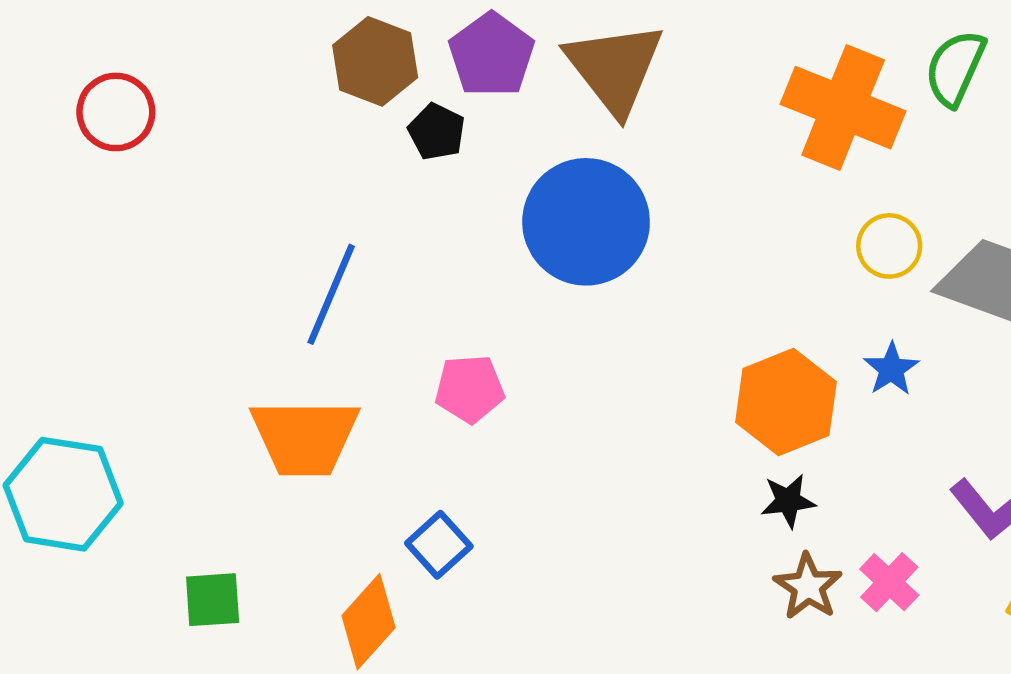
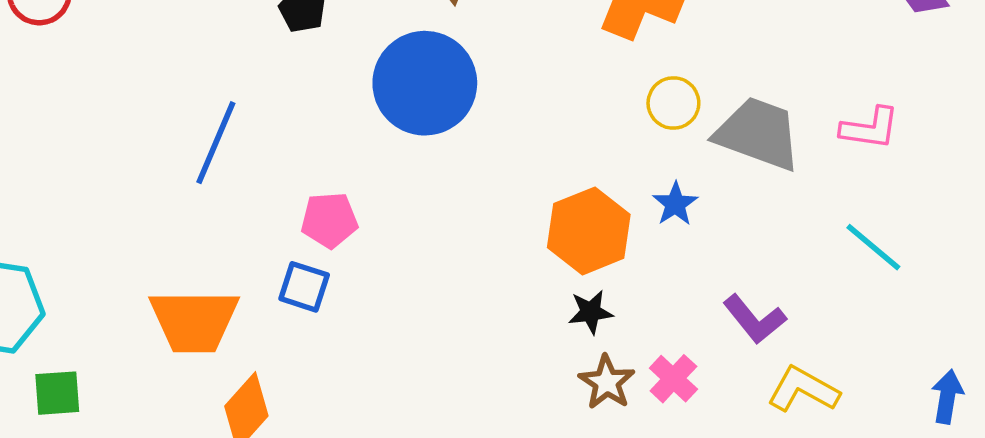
orange trapezoid: (305, 437) -> (194, 321), moved
blue square: (439, 545) -> (304, 287), moved, turned -30
green square: (213, 600) -> (57, 393), moved

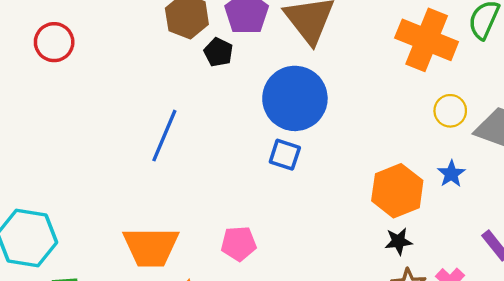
pink pentagon: (329, 220) -> (239, 244), moved
blue square: (304, 287) -> (285, 155), moved

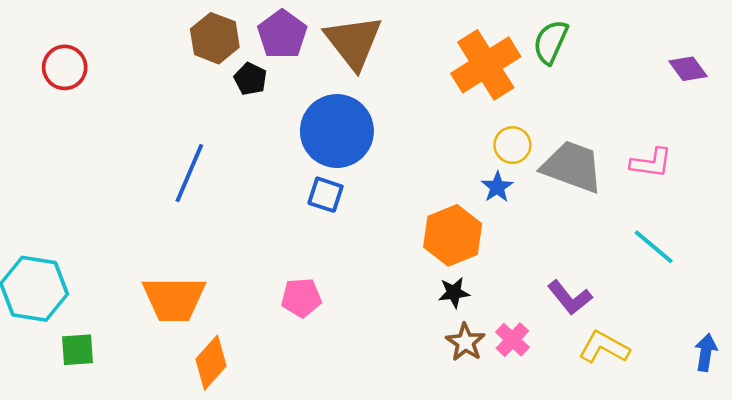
orange cross: (427, 40) -> (486, 65), turned 36
blue star: (451, 174) -> (497, 187), moved
pink pentagon: (239, 244) -> (301, 298), moved

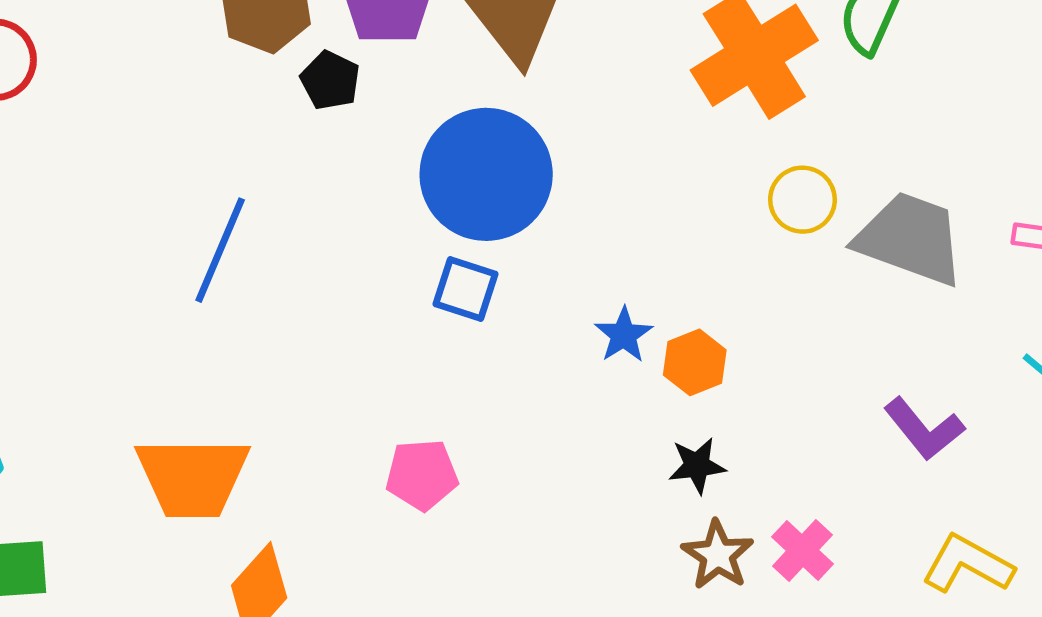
blue star: (497, 187) -> (624, 335), moved
orange hexagon: (453, 235) -> (695, 362), size x0.6
purple L-shape: (570, 298) -> (924, 429), moved

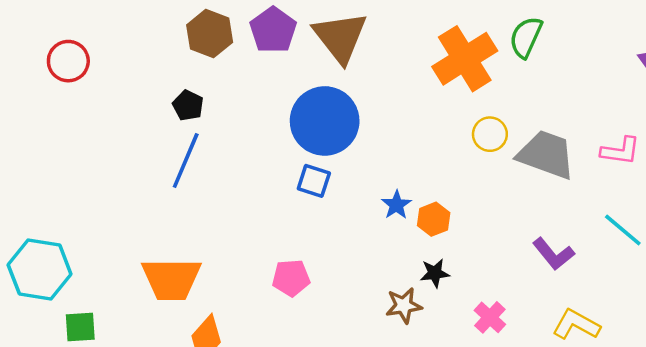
black pentagon: (330, 80) -> (188, 105), moved
brown star: (718, 555) -> (404, 305), moved, turned 30

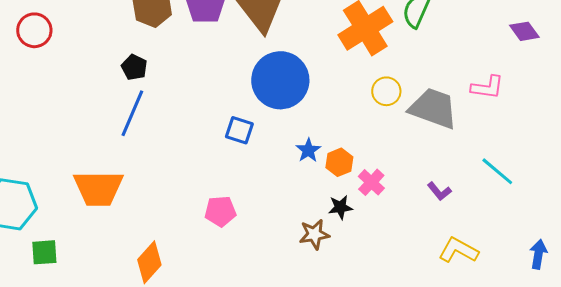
blue circle: (325, 121) -> (280, 80), moved
pink L-shape: (620, 151) -> (487, 87), moved
purple L-shape: (553, 254) -> (439, 191), size x0.7
orange trapezoid: (171, 279) -> (98, 188), moved
pink cross: (490, 317) -> (371, 182), moved

